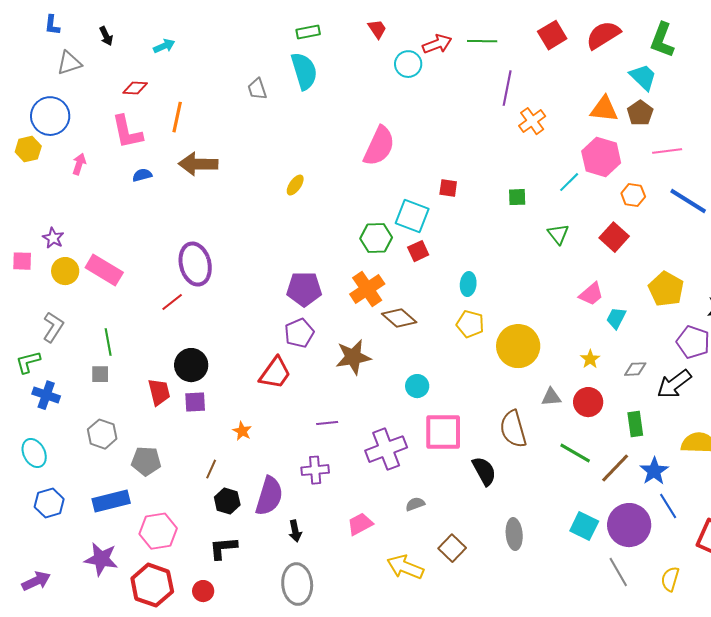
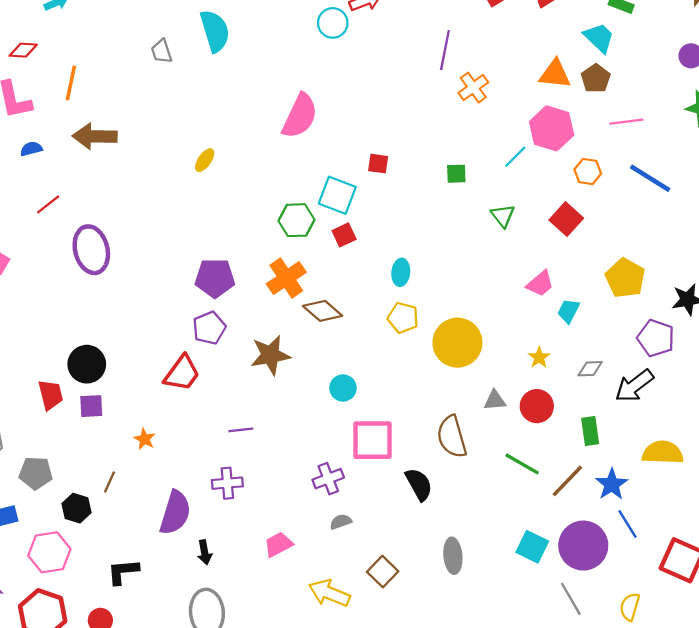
red line: (172, 302) -> (48, 204), moved
purple cross: (386, 449) -> (328, 479), moved, size x0.7
black hexagon: (227, 501) -> (77, 508), moved

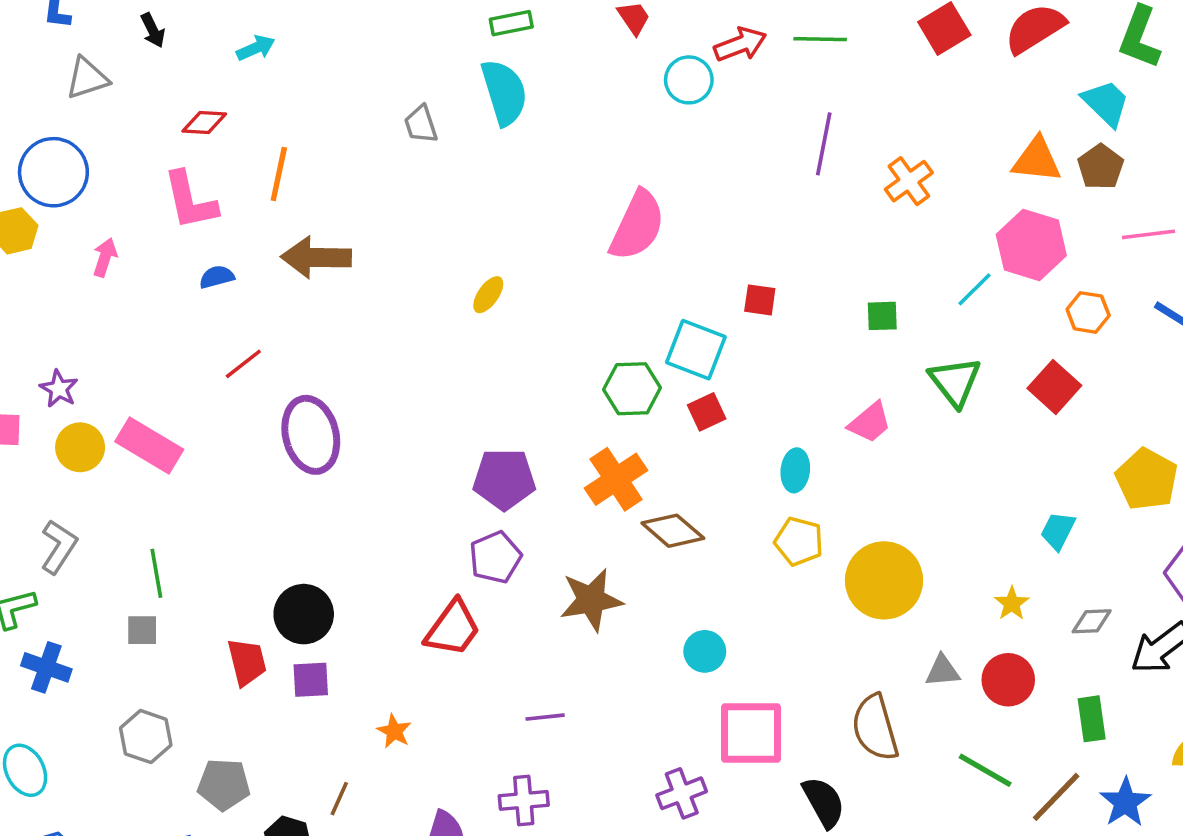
purple line: (445, 50) -> (824, 144), moved
green triangle: (503, 216) -> (955, 382), size x1.4
pink trapezoid: (540, 284) -> (870, 422), moved

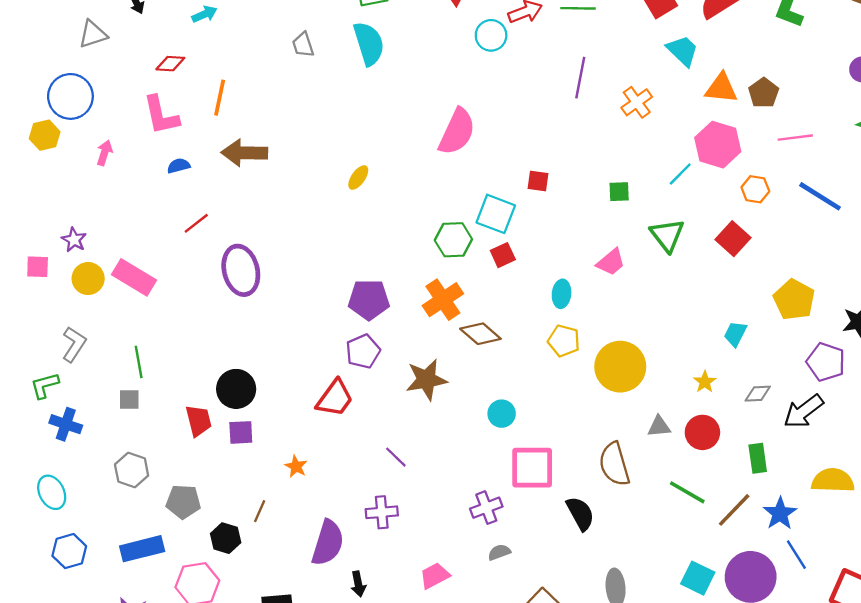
cyan trapezoid: (1106, 103) -> (682, 51), moved
gray trapezoid: (421, 124) -> (303, 45), moved
purple line: (545, 717) -> (396, 457), turned 50

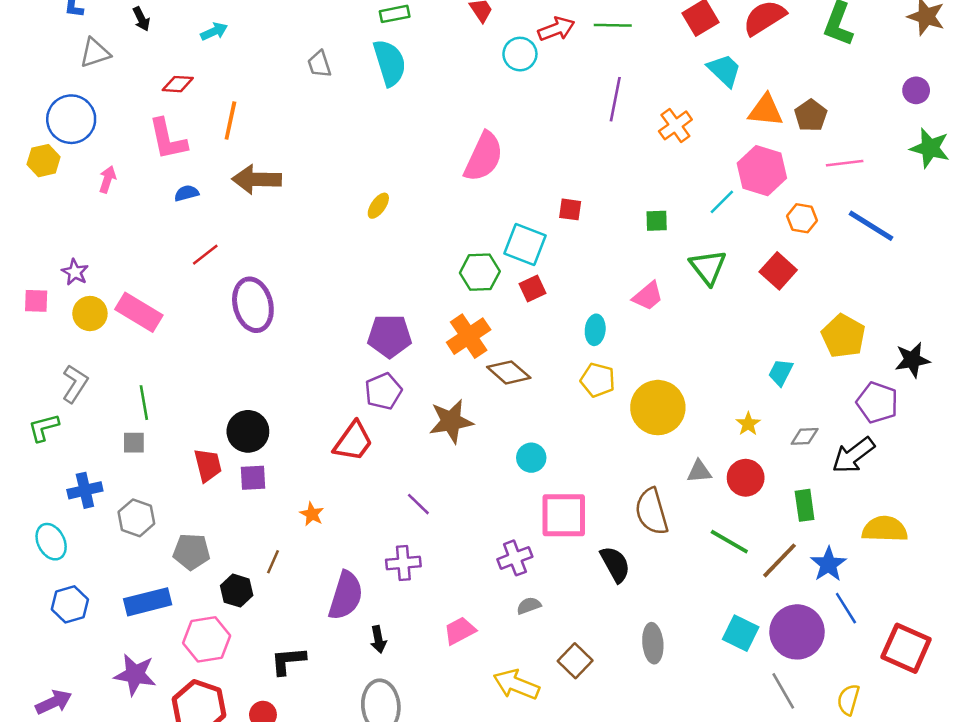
blue cross: (66, 424) -> (85, 490), moved, turned -32

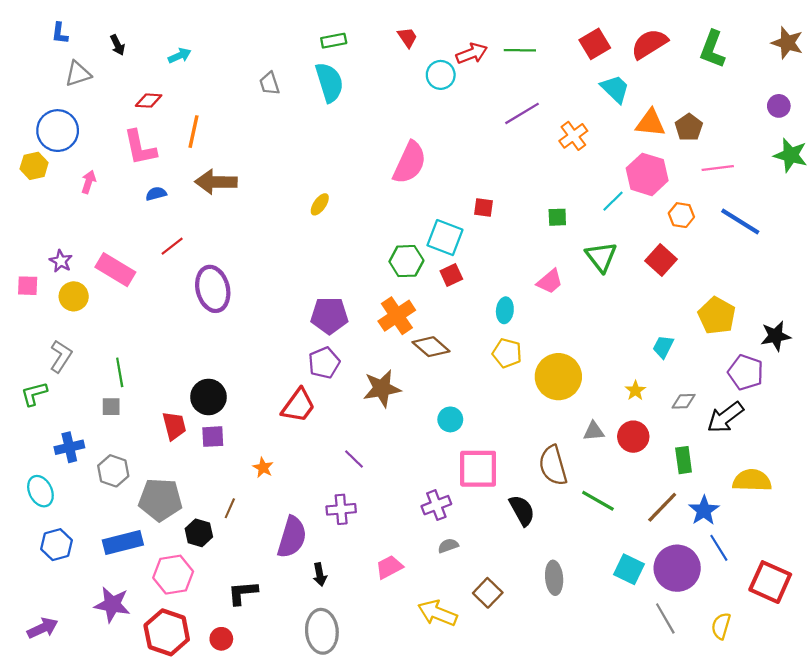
purple line: (615, 99) -> (522, 113), turned 48
pink rectangle: (139, 312) -> (115, 270), moved
green line: (729, 542) -> (598, 501), moved
gray pentagon: (192, 552) -> (160, 500), size x1.4

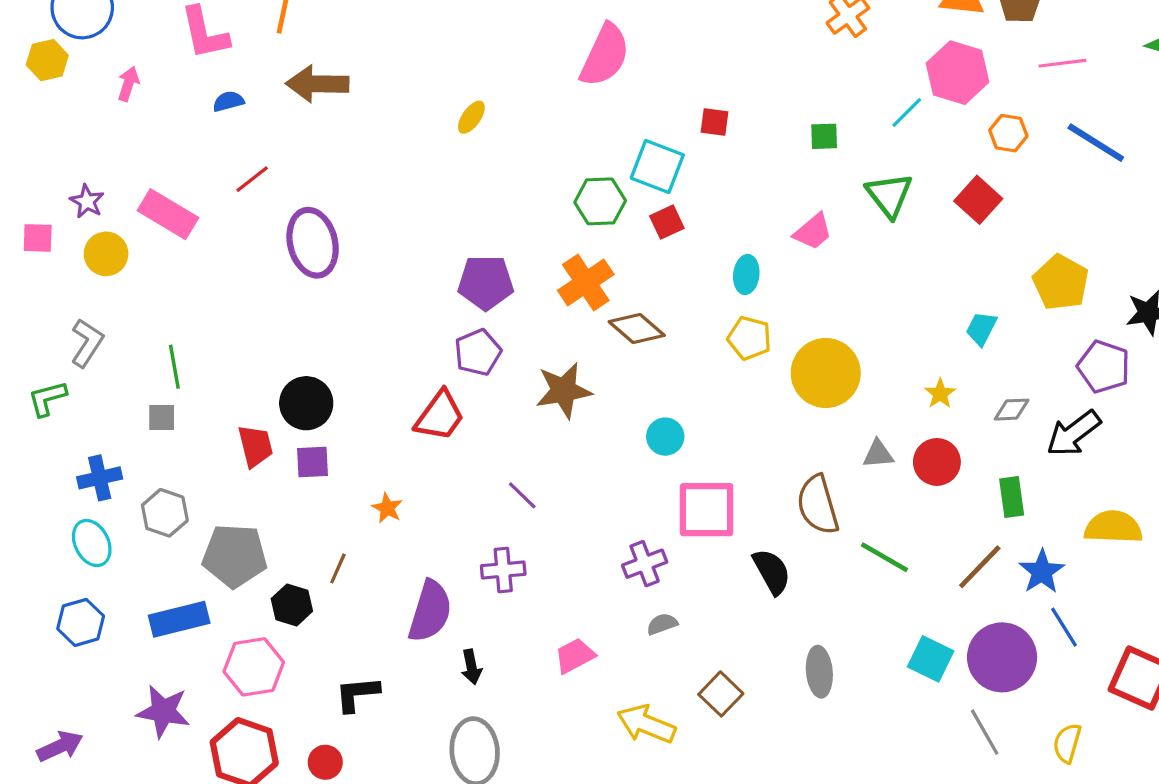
cyan ellipse: (40, 491) -> (92, 543), moved

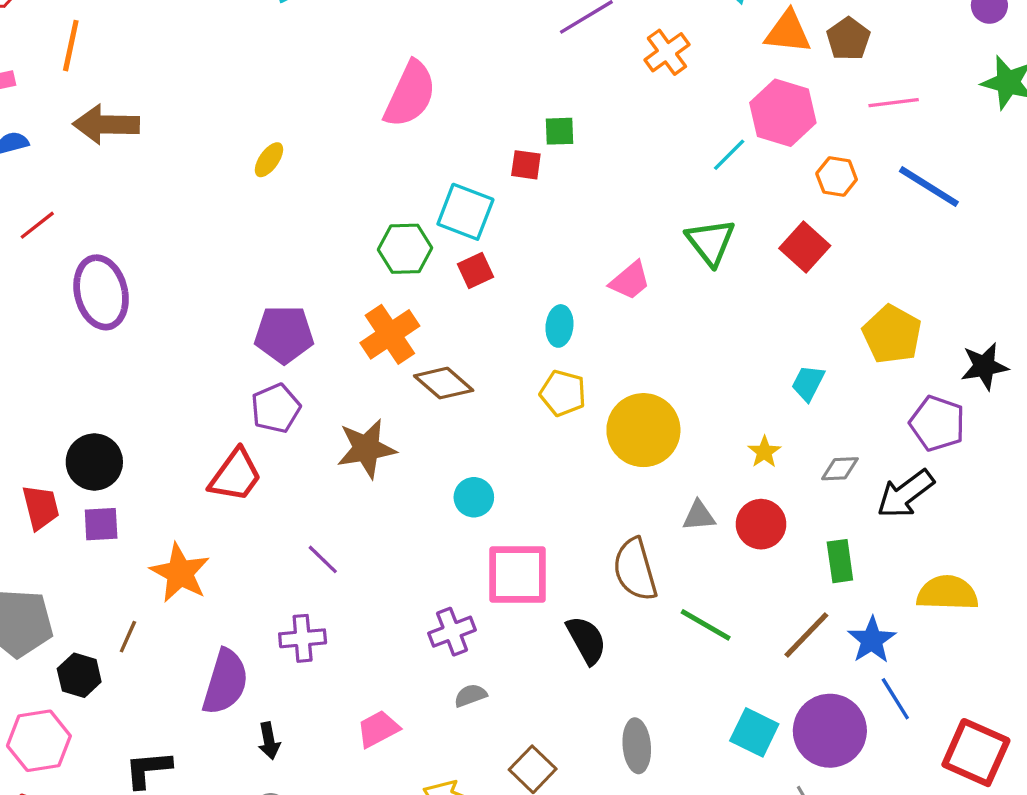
green square: (824, 136) -> (559, 131), moved
orange star: (387, 508) -> (180, 573), size x1.8

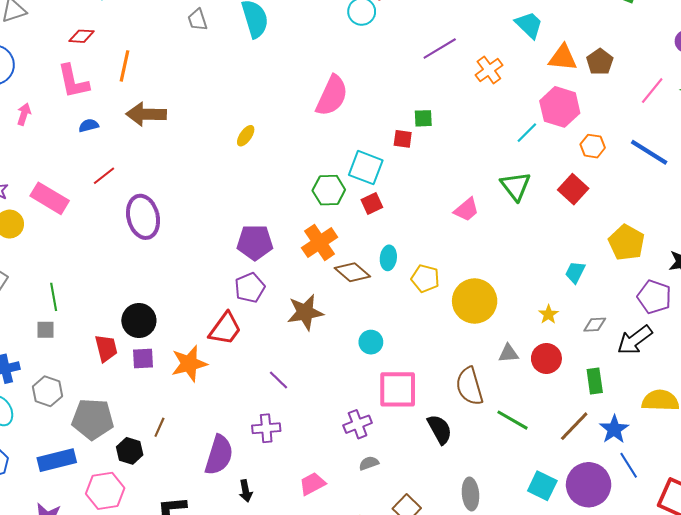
pink line: (894, 103) -> (652, 91), moved, turned -44
cyan ellipse: (559, 326) -> (388, 258), moved
orange star: (180, 573) -> (189, 364), moved, turned 30

